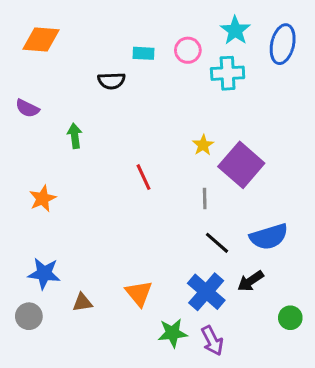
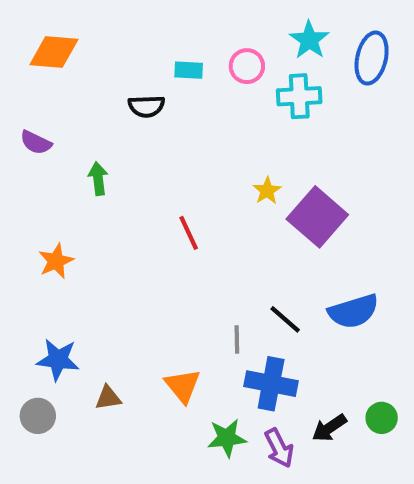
gray line: (205, 199) -> (237, 339), moved
black arrow: (251, 281) -> (329, 428), moved
blue cross: (206, 292) -> (271, 384), turned -30

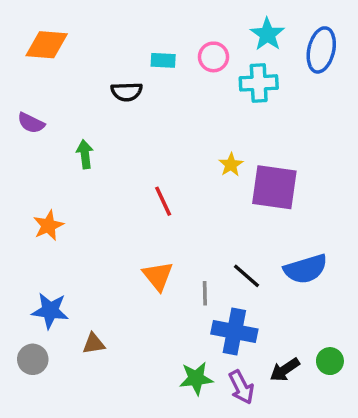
purple square: (317, 217) -> (274, 187), turned -33
orange triangle: (183, 386) -> (158, 276), moved

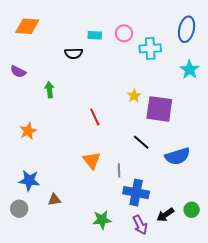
cyan star: (267, 34) -> (190, 70), moved
black line: (247, 276) -> (141, 142), moved
green star: (196, 378) -> (102, 220), moved

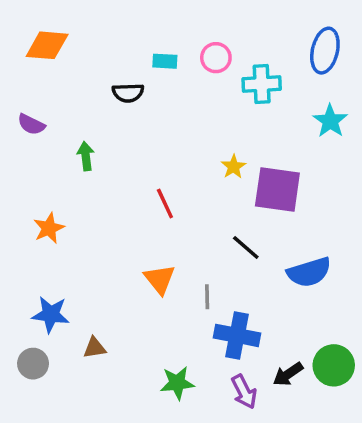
green circle: (192, 210) -> (334, 365), size x1.5

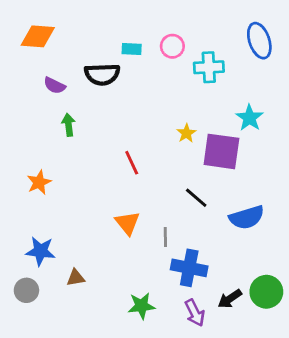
blue ellipse: (325, 51) -> (259, 41), turned -32
black semicircle: (128, 93) -> (102, 74), size x1.4
cyan star: (330, 121) -> (250, 118), moved
purple semicircle: (31, 124) -> (55, 86), moved

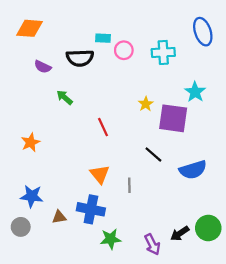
pink circle: (172, 46) -> (124, 50), moved
green arrow: (69, 125) -> (65, 97), moved, turned -42
blue cross: (189, 268) -> (91, 209), moved

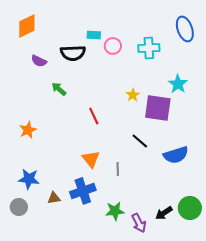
orange diamond: (29, 28) -> (27, 26), turned -30
blue cross: (91, 209) -> (83, 191), turned -30
green star: (111, 239) -> (115, 211), moved

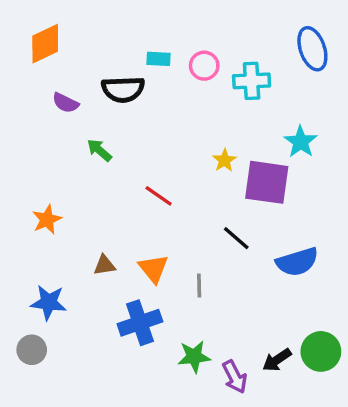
pink circle: (113, 46) -> (204, 66), moved
red line: (94, 116) -> (159, 196), turned -30
brown triangle: (54, 198) -> (104, 265), moved

